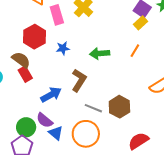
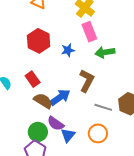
pink rectangle: (57, 15) -> (89, 32), moved
brown semicircle: (21, 60) -> (43, 101), moved
blue triangle: (56, 133) -> (68, 135), turned 35
orange circle: (86, 134) -> (98, 133), size x0.7

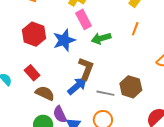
blue star: (68, 50) -> (64, 40), size x1.6
blue arrow: (60, 97) -> (77, 86), moved
purple semicircle: (56, 123) -> (60, 114), turned 36

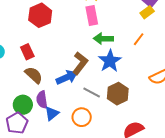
blue star: (64, 40) -> (110, 61), moved, turned -30

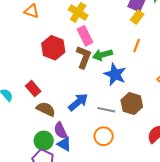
red hexagon: (40, 15) -> (53, 48), moved
brown L-shape: (80, 63) -> (84, 57), moved
blue triangle: (52, 113) -> (64, 144), moved, turned -35

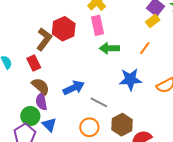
brown L-shape: (84, 57) -> (44, 39), moved
blue star: (115, 74) -> (130, 79), moved, turned 30
brown hexagon: (132, 104) -> (122, 125), moved
purple semicircle: (61, 131) -> (41, 101), moved

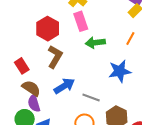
brown L-shape: (44, 39) -> (55, 57), moved

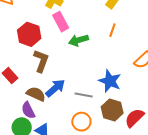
blue star: (120, 71) -> (110, 81), moved, turned -30
brown semicircle: (31, 88) -> (36, 94), moved

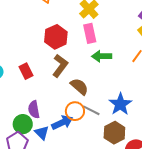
blue arrow: (55, 88) -> (62, 122), moved
brown semicircle: (36, 94) -> (79, 86), moved
orange circle: (81, 122) -> (75, 111), moved

